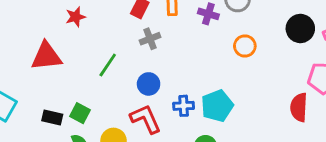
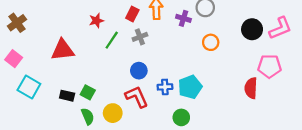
red star: (76, 17) -> (96, 21), moved
green line: (108, 65) -> (112, 40), moved

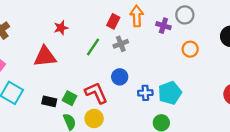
red star: (96, 21) -> (61, 28), moved
red L-shape: (137, 97) -> (96, 93), moved

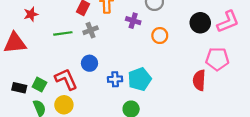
purple cross: (163, 26) -> (133, 21), moved
green line: (93, 47) -> (63, 33), turned 48

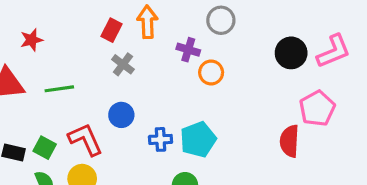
gray cross: (91, 30) -> (123, 64), turned -32
green line: (63, 33) -> (59, 89), moved
orange circle: (160, 36) -> (211, 73), moved
pink pentagon: (217, 59) -> (317, 108), turned -30

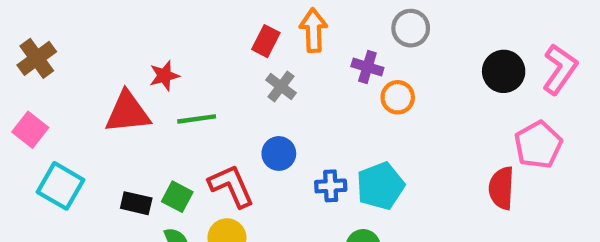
red star: (32, 40) -> (164, 76), moved
pink L-shape: (334, 51) -> (560, 69), turned -33

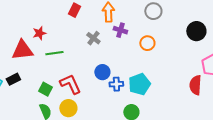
red rectangle: (266, 41) -> (74, 10), moved
purple cross: (367, 67) -> (120, 30), moved
blue circle: (279, 153) -> (102, 72), moved
black rectangle: (136, 203) -> (13, 79), moved, turned -40

